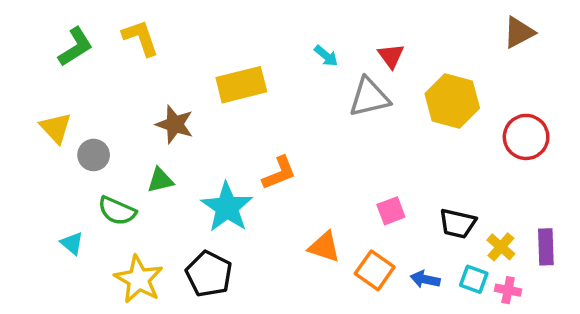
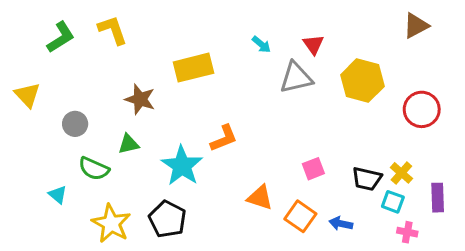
yellow triangle: (56, 128) -> (27, 95), moved
yellow cross: (501, 247) -> (401, 173), moved
cyan square: (474, 279) -> (393, 202), moved

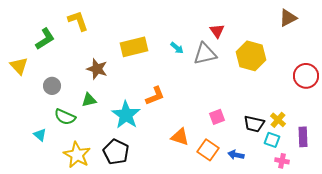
green L-shape: (61, 37) -> (45, 39), moved
cyan arrow: (261, 44) -> (177, 48), moved
red circle: (422, 109) -> (306, 76), moved

